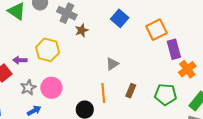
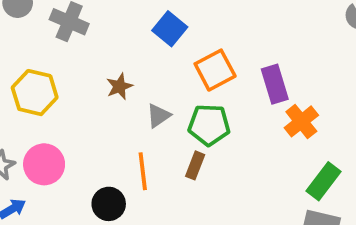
brown star: (82, 30) -> (120, 86), moved
orange square: (156, 30) -> (215, 70), moved
green pentagon: (166, 95) -> (209, 125), moved

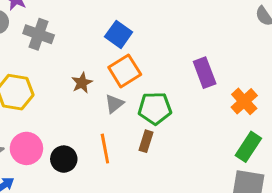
orange square: (215, 70) -> (125, 71), moved
orange cross: (301, 121) -> (244, 101), moved
black circle: (109, 204) -> (64, 159), moved

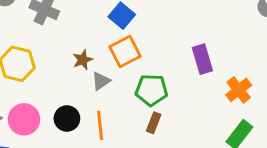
gray triangle: (114, 104) -> (101, 81), moved
brown rectangle: (146, 141) -> (154, 123), moved
black circle: (64, 159) -> (67, 118), moved

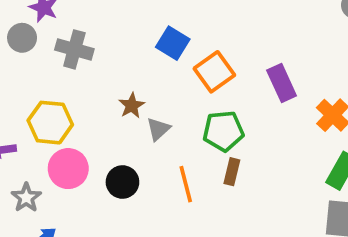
orange square: (125, 51) -> (214, 72), moved
pink circle: (24, 119) -> (68, 169), moved
orange line: (100, 125) -> (186, 184), moved

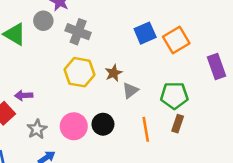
blue square: (173, 43) -> (145, 33), turned 30
orange square: (214, 72) -> (176, 40), moved
yellow hexagon: (50, 123) -> (79, 72), moved
pink circle: (68, 169) -> (74, 126), moved

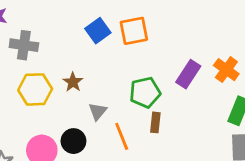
orange square: (176, 40) -> (134, 31), turned 32
purple rectangle: (216, 66) -> (188, 74), moved, turned 65
gray triangle: (130, 90) -> (98, 111), moved

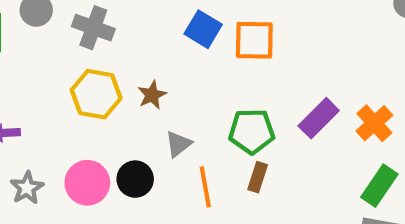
blue square: (98, 31) -> (203, 29), turned -35

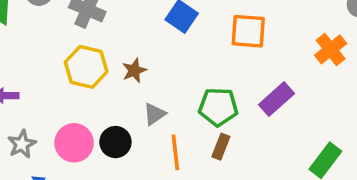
orange square: (254, 40) -> (248, 31), moved
orange cross: (374, 123) -> (331, 49), moved

